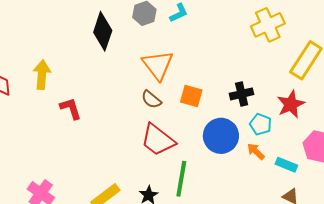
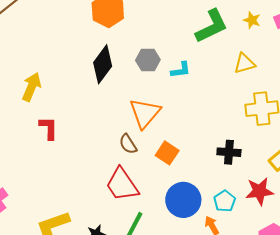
black cross: (242, 94) -> (229, 152), moved

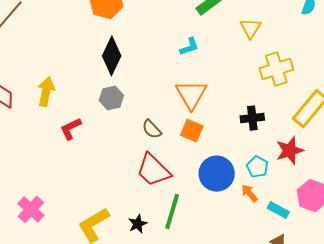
gray hexagon: (148, 60) -> (111, 98), moved
yellow triangle: (244, 64) -> (251, 28), turned -30
orange triangle: (145, 113) -> (191, 95), moved
red L-shape: (49, 128) -> (71, 129), turned -105

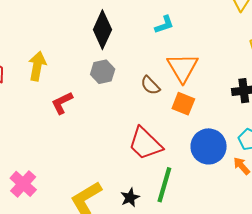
cyan L-shape: (189, 47) -> (164, 25), moved
brown semicircle: (152, 129) -> (150, 85), moved

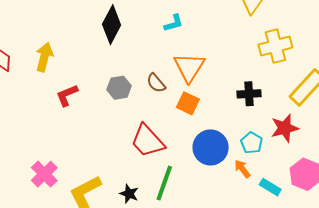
gray hexagon: (103, 72) -> (119, 88), moved
pink cross: (23, 184) -> (44, 174), moved
black star: (130, 198) -> (129, 194), turned -30

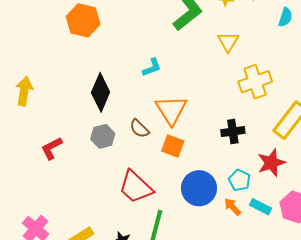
black diamond: (112, 25) -> (101, 92), moved
yellow arrow: (44, 57) -> (24, 91), moved
cyan rectangle: (270, 187) -> (261, 207), moved

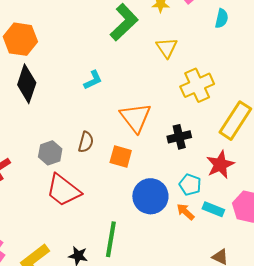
black diamond: (101, 92) -> (27, 84), moved
orange triangle: (171, 110) -> (136, 118), moved
brown semicircle: (139, 129) -> (86, 142), turned -115
red trapezoid: (136, 187) -> (63, 190), moved

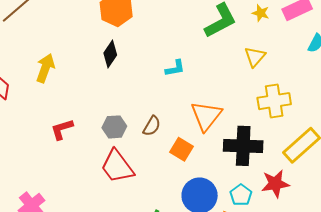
black diamond: (27, 84) -> (110, 54), size x0.7
black cross: (179, 137) -> (243, 146), size x1.6

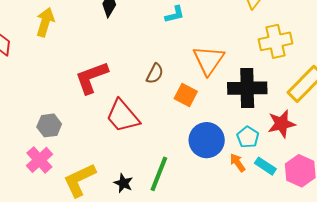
gray hexagon: (114, 127) -> (49, 125), moved
red L-shape: (62, 129) -> (92, 77), moved, size x1.5

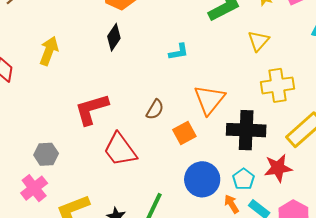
orange square: (186, 95) -> (184, 133), turned 30

